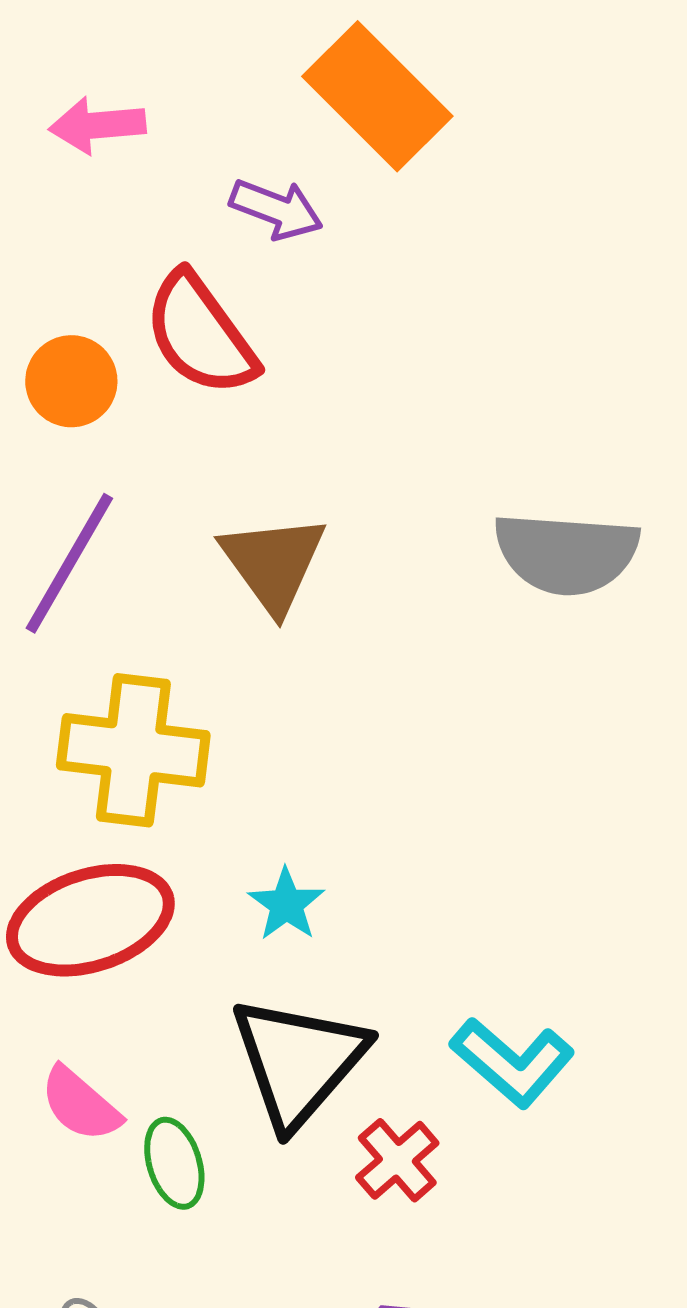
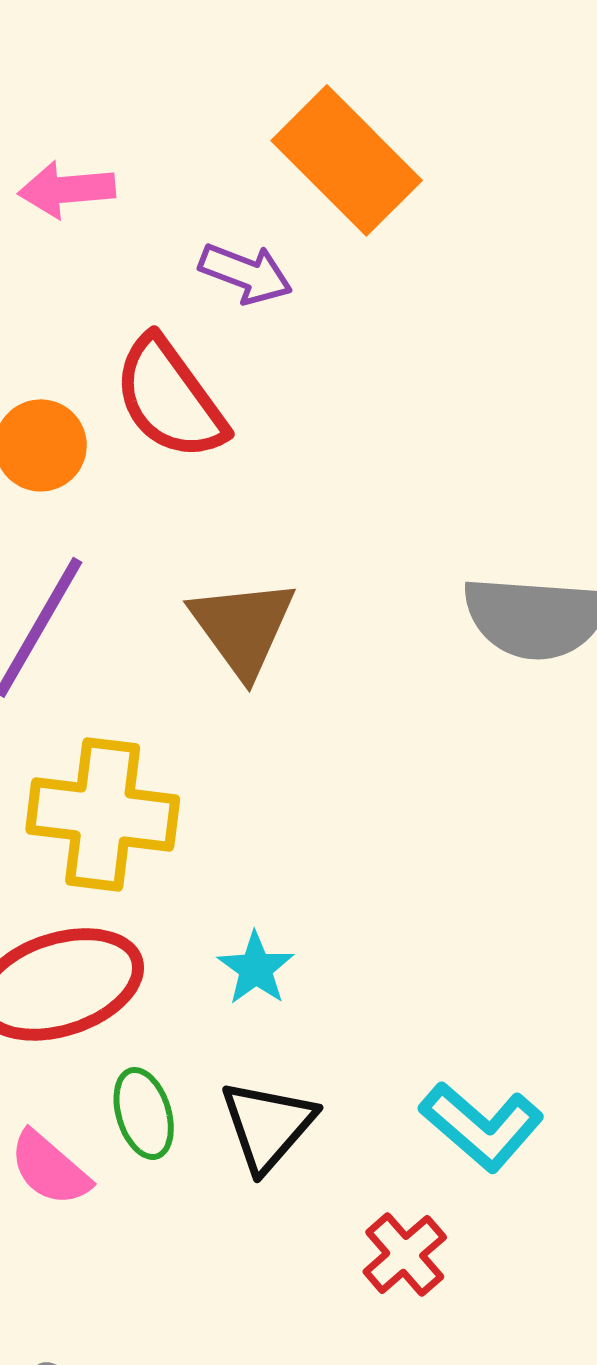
black triangle: (298, 1061) -> (268, 1125), size x0.7
red cross: (397, 1160) -> (405, 1254), moved
green ellipse: (174, 1163) -> (144, 1113), moved

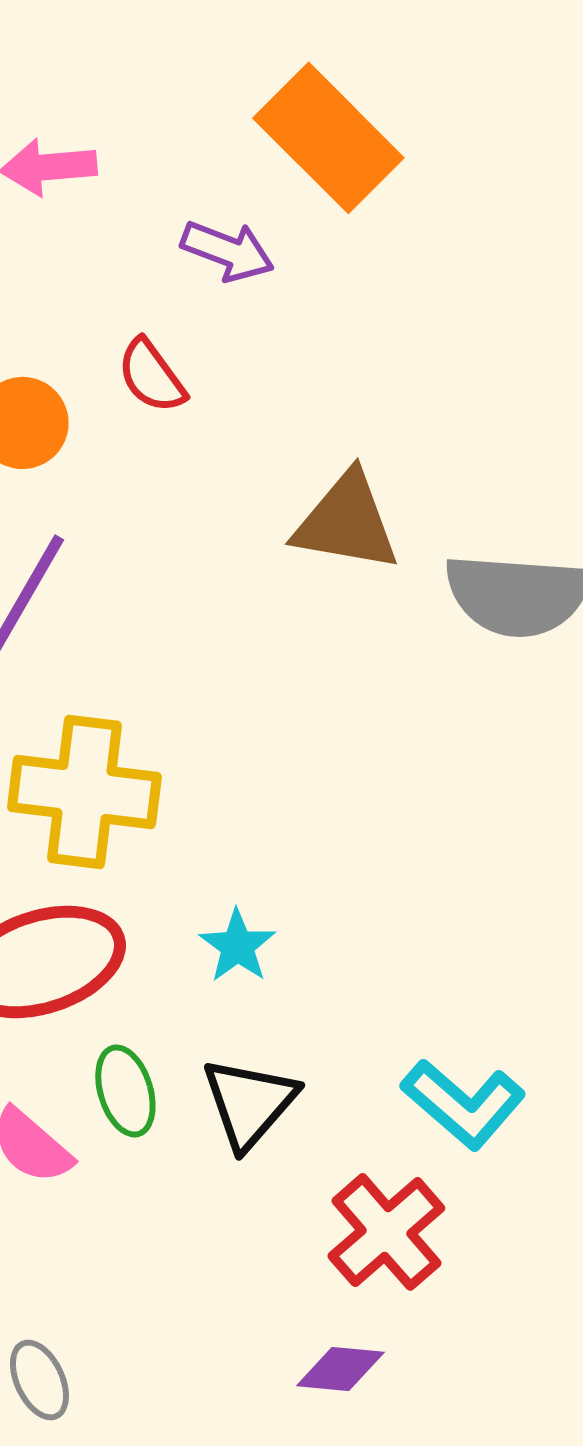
red semicircle: (170, 398) -> (151, 376), size x0.6
brown triangle: (243, 627) -> (346, 522), moved, turned -44
red cross: (405, 1254) -> (386, 1232), size x1.4

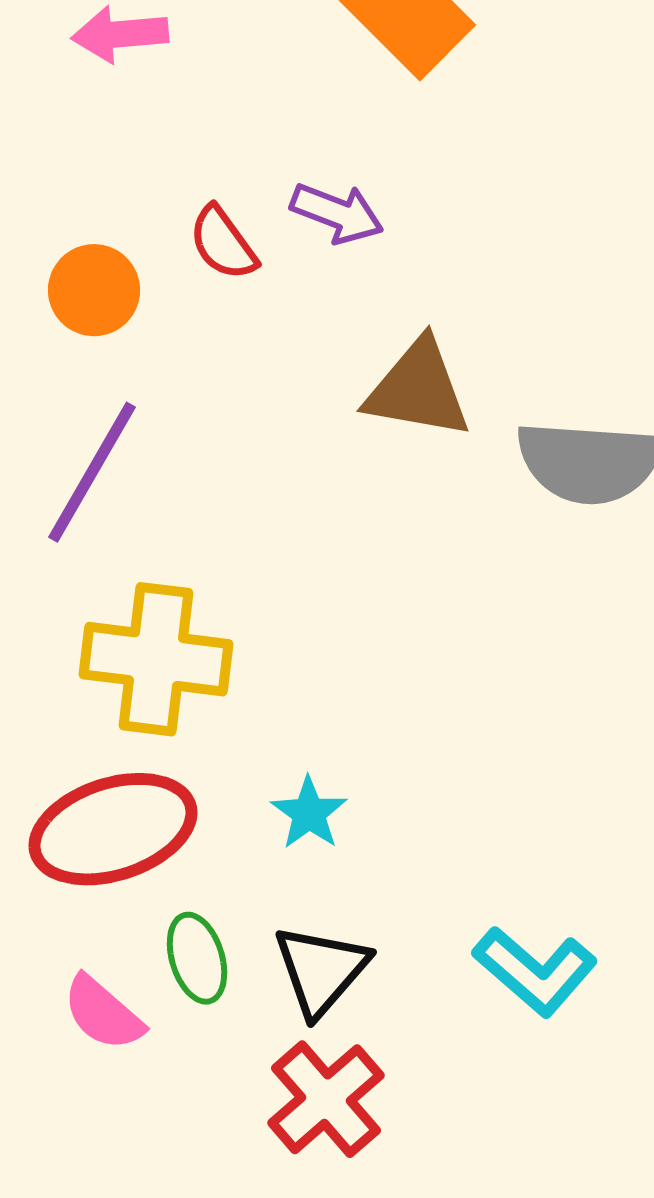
purple arrow: (227, 251) -> (337, 213), moved
red cross: (386, 1232) -> (326, 1099), moved

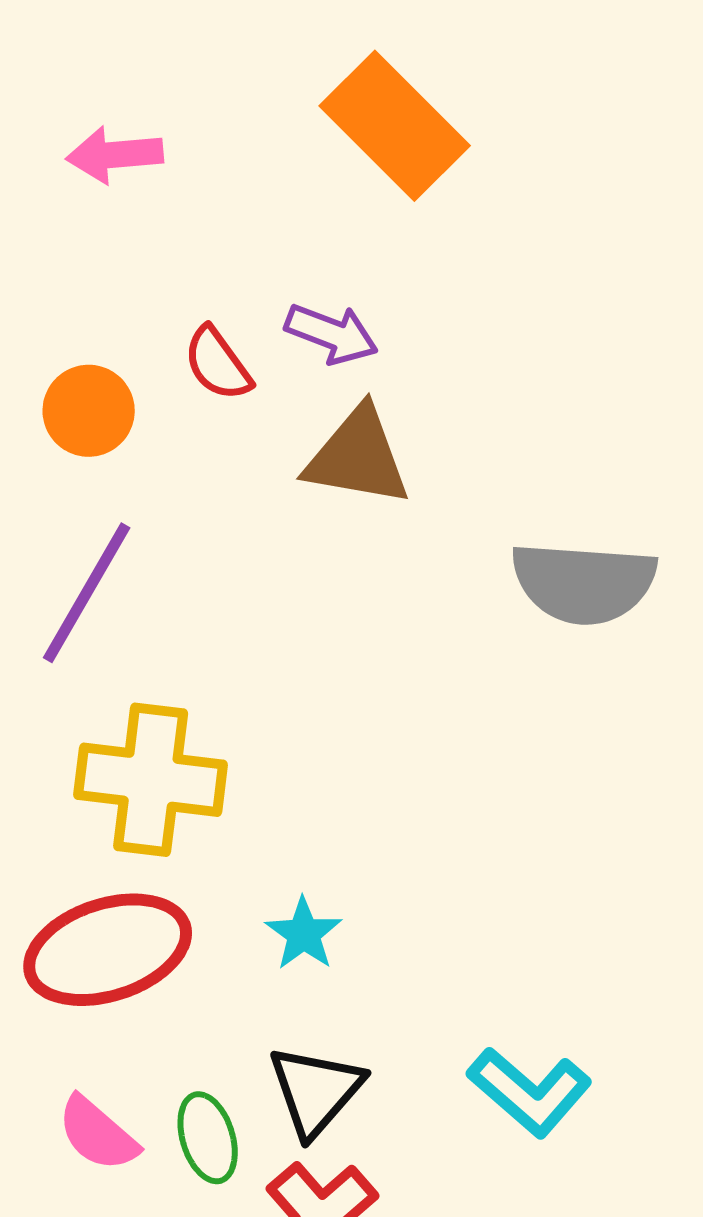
brown triangle: (418, 389) -> (358, 457), moved
green ellipse: (197, 958) -> (208, 1138), moved

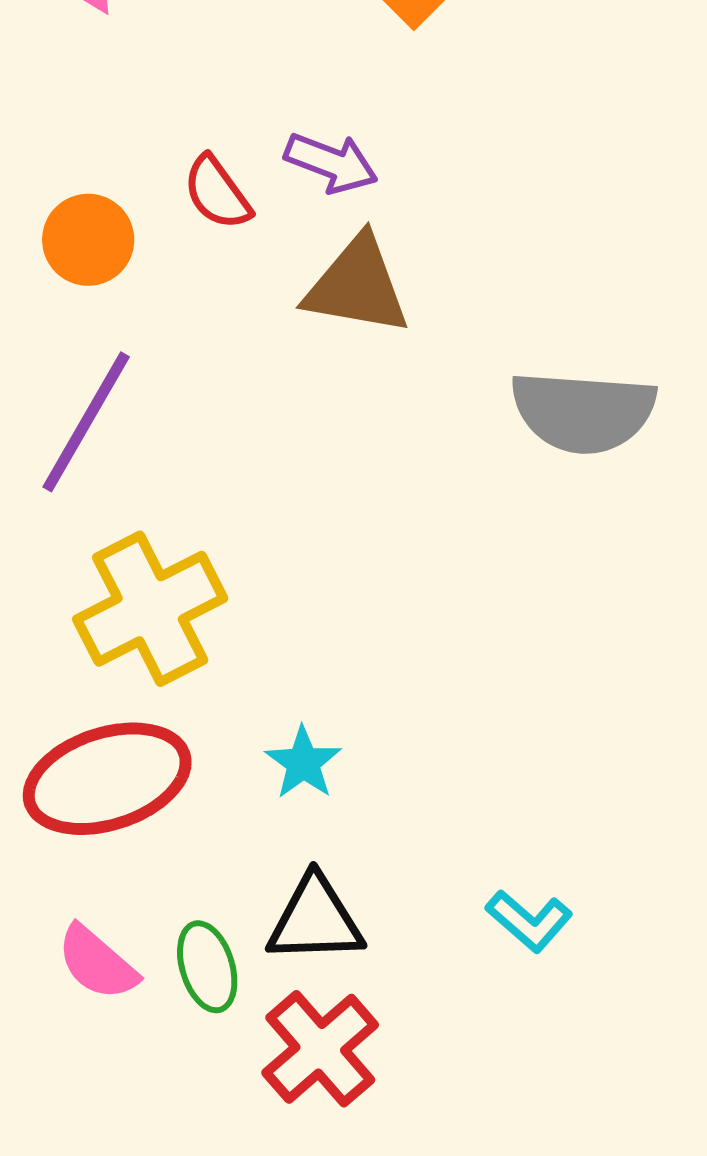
yellow cross: (151, 780) -> (150, 609), turned -34
black triangle: (316, 1091) -> (315, 920), turned 47
cyan L-shape: (530, 1092) -> (529, 921), size x0.7

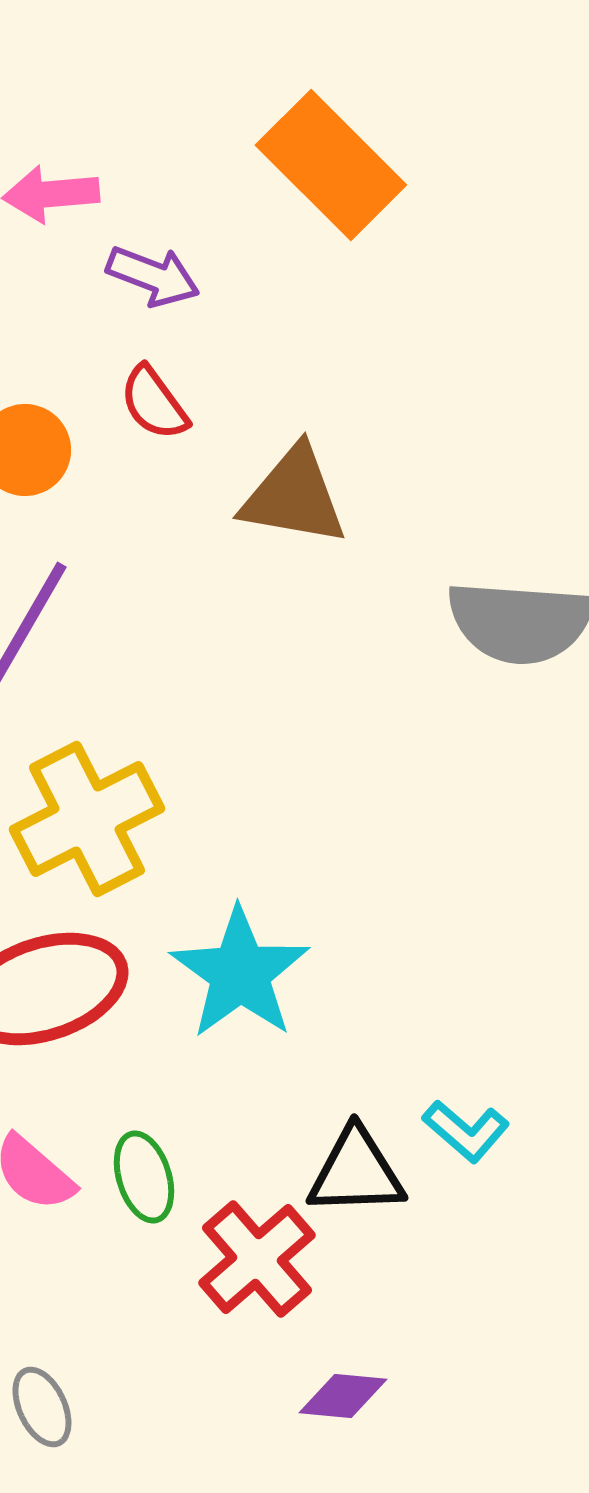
purple arrow: (331, 163) -> (153, 276), moved
cyan star: (303, 763) -> (240, 973), size x1.8
black triangle: (315, 920) -> (356, 1172), moved

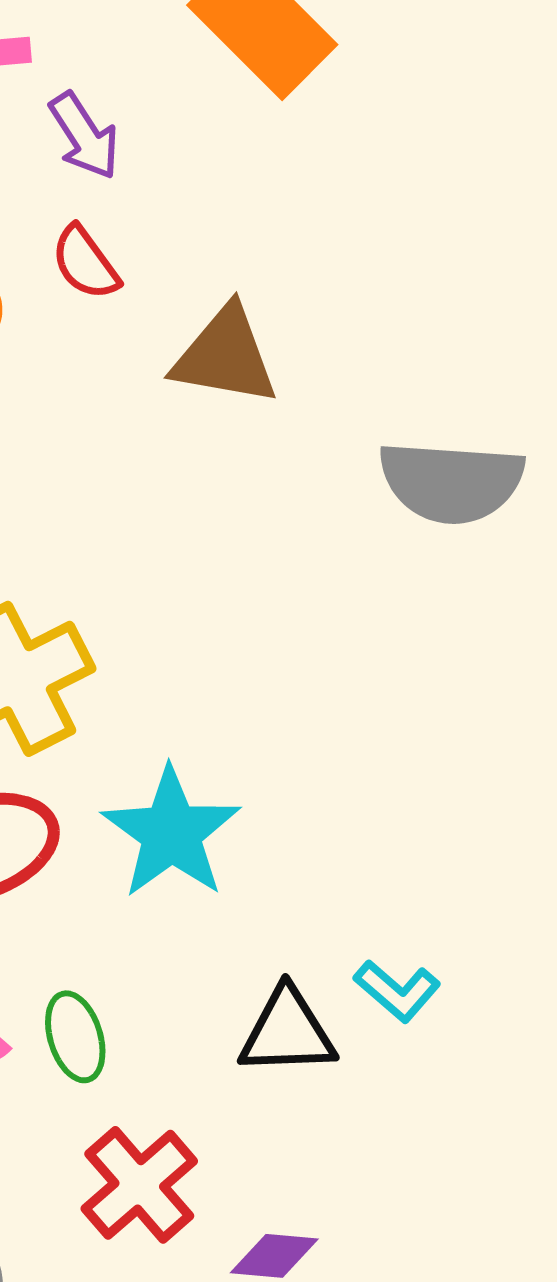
purple arrow: (153, 276) -> (84, 136), turned 36
red cross: (257, 1259) -> (139, 1185), moved

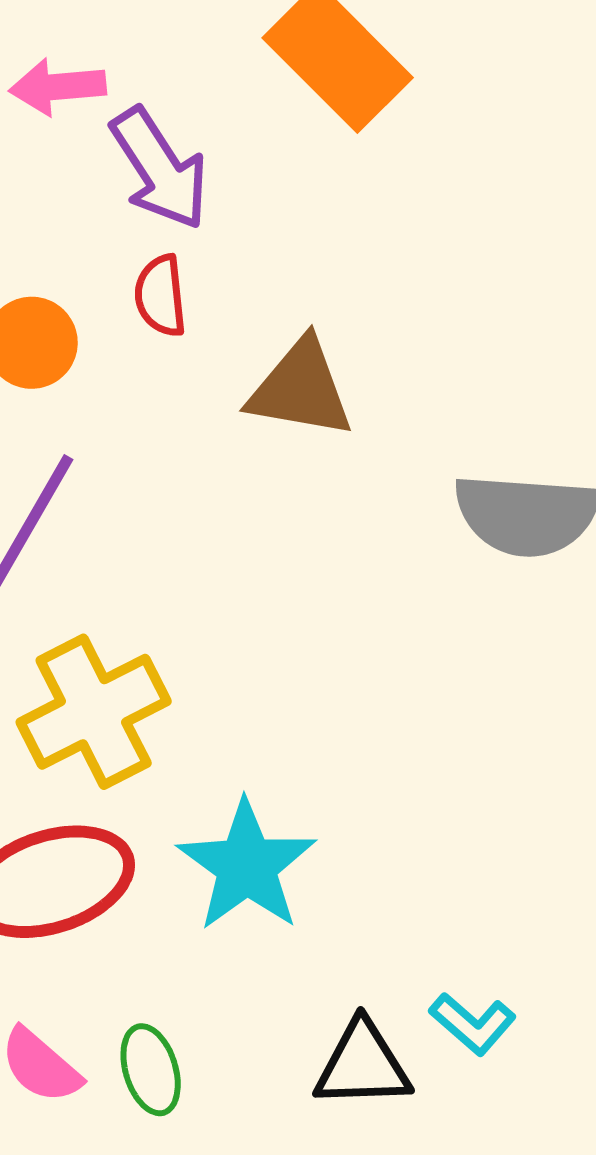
purple arrow: (84, 136) -> (160, 169), size x1.4
red semicircle: (85, 263) -> (161, 296), turned 30

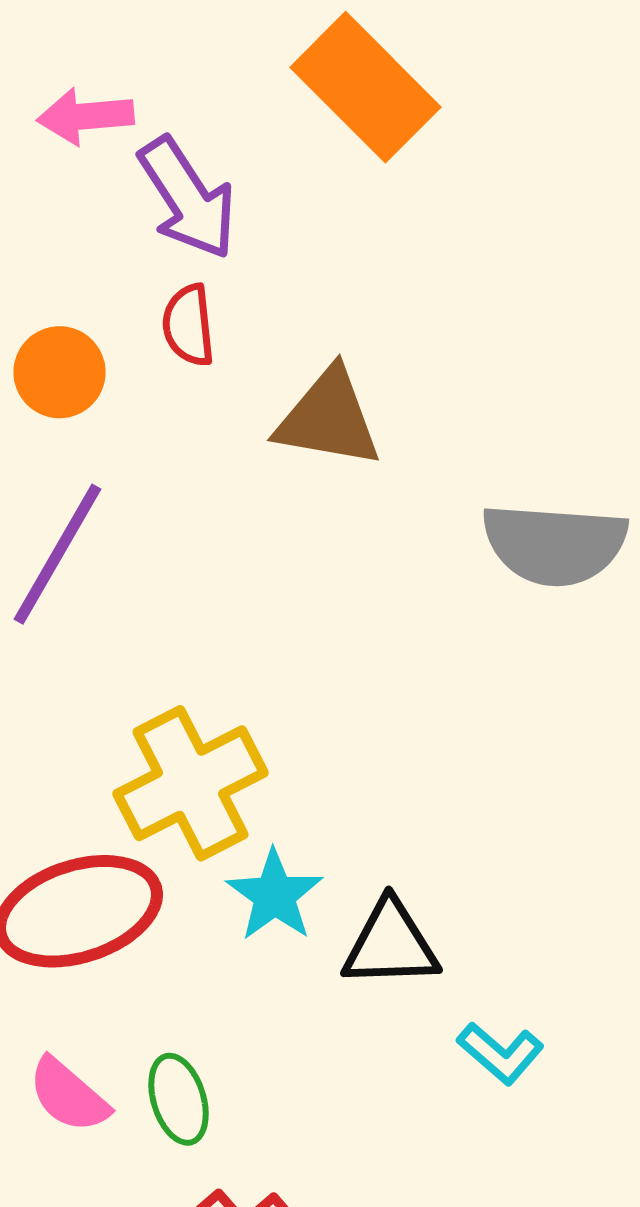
yellow cross: (94, 712) -> (190, 783), moved
cyan star: (247, 866) -> (274, 895), size x0.7
black triangle: (363, 1065) -> (390, 944), moved

